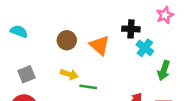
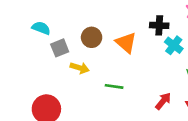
gray square: (27, 74) -> (60, 48), moved
yellow arrow: (69, 74) -> (80, 68), moved

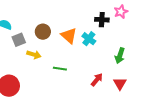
black cross: (159, 25) -> (102, 20), moved
cyan cross: (174, 45) -> (89, 39), moved

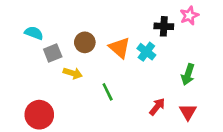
green line: (60, 69) -> (108, 92), turned 56

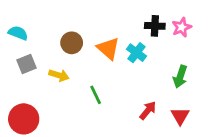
pink star: (189, 16) -> (182, 27), moved
gray square: (53, 53) -> (27, 64), moved

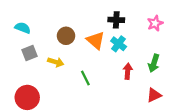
black cross: (155, 26) -> (116, 20), moved
red arrow: (148, 110) -> (128, 71), moved, turned -35
red triangle: (180, 116) -> (154, 95), turned 35

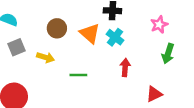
pink star: (155, 23) -> (159, 25), moved
green arrow: (154, 63) -> (168, 54), moved
green line: (85, 78) -> (78, 75), turned -63

